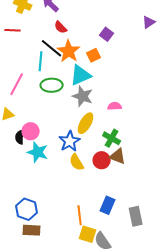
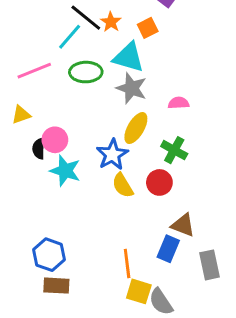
orange star: (69, 51) -> (111, 22), size x0.6
cyan line: (41, 61) -> (70, 37), turned 36
cyan triangle: (81, 75) -> (129, 57), turned 40
pink line: (17, 84) -> (34, 71), turned 40
brown triangle: (118, 156) -> (183, 225), moved

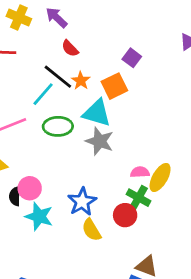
orange square: (148, 28) -> (114, 86), size x1.4
pink semicircle: (179, 103) -> (140, 172), moved
yellow ellipse: (136, 128) -> (160, 177), moved
red circle: (159, 182) -> (125, 215), moved

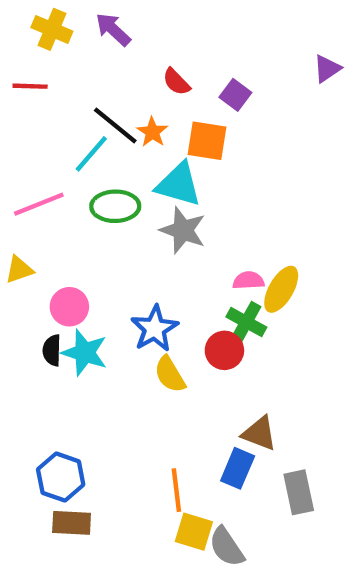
red semicircle: (70, 48) -> (176, 82), moved
orange square: (114, 86) -> (207, 141), turned 35
black semicircle: (15, 196) -> (52, 350), moved

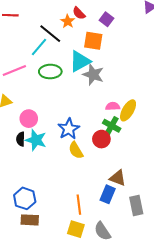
orange star: (152, 132) -> (68, 21), moved
cyan triangle: (179, 184) -> (80, 61), turned -45
gray star: (183, 230) -> (93, 75), moved
yellow square: (194, 532) -> (76, 229), moved

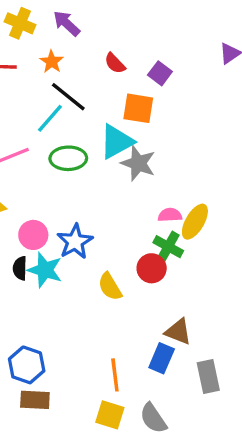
orange star: (68, 21) -> (52, 62), moved
blue star: (69, 129) -> (75, 242), moved

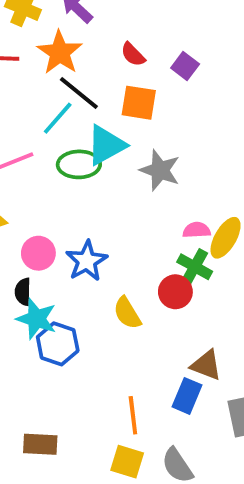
orange star: (52, 62) -> (60, 53), size x1.6
orange square: (138, 108) -> (139, 103), moved
cyan triangle: (117, 142) -> (106, 145), moved
cyan star: (45, 270) -> (36, 319), moved
blue hexagon: (27, 365) -> (58, 344), moved

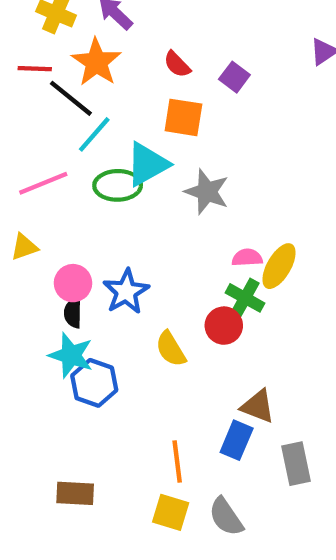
black line: (79, 93) -> (71, 98), moved
black semicircle: (23, 292) -> (73, 313), moved

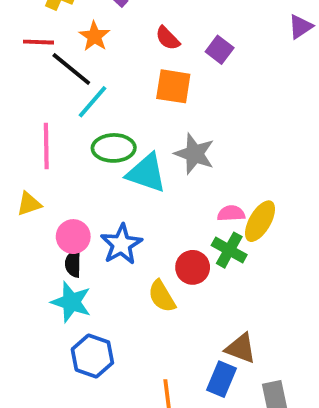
orange star: (96, 62) -> (94, 36), size x0.7
cyan triangle: (147, 164) -> (146, 173), moved, turned 48
pink line: (43, 183) -> (46, 146), turned -69
red circle: (224, 326) -> (193, 267), moved
blue hexagon: (94, 383) -> (92, 356), moved

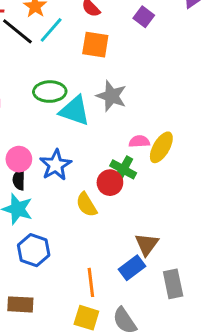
purple square: (220, 50) -> (144, 17), moved
cyan line: (92, 102) -> (51, 30), moved
green cross: (229, 250) -> (123, 169), moved
brown triangle: (241, 348) -> (147, 244), turned 45
blue rectangle: (221, 379) -> (132, 268), turned 30

